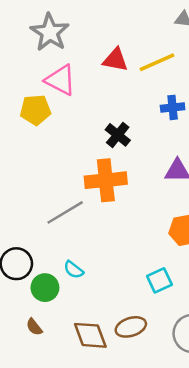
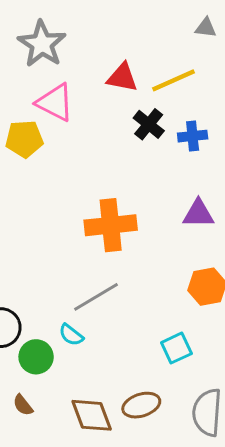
black cross: (118, 135) -> (149, 124), moved
gray line: (65, 212) -> (96, 297), moved

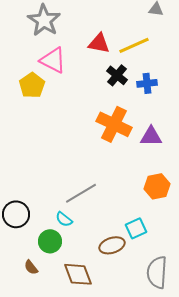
yellow pentagon: (24, 139) -> (32, 85), turned -30
orange cross: (111, 225) -> (114, 124), moved, turned 32
green circle: (36, 357) -> (50, 241), moved
brown ellipse: (141, 405) -> (112, 245), moved

